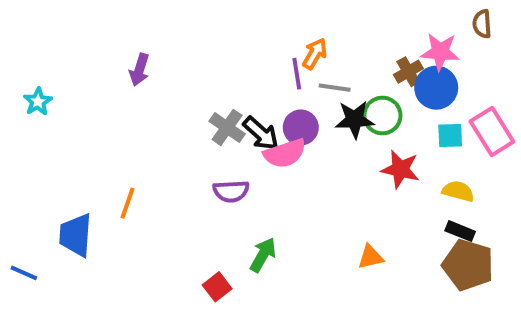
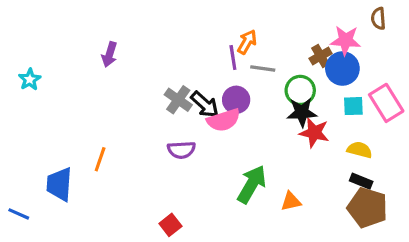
black star: (355, 120) -> (302, 112), moved
green arrow: (263, 255) -> (252, 184), moved, size x1.4

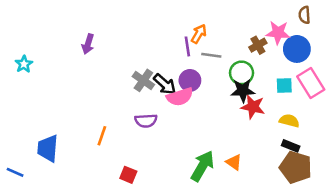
blue circle: (342, 69) -> (297, 49), moved
orange line: (100, 159) -> (102, 136), moved
green arrow: (252, 184) -> (203, 166), moved
orange triangle: (291, 201) -> (234, 162), turned 48
red square: (170, 225) -> (128, 175), moved, turned -30

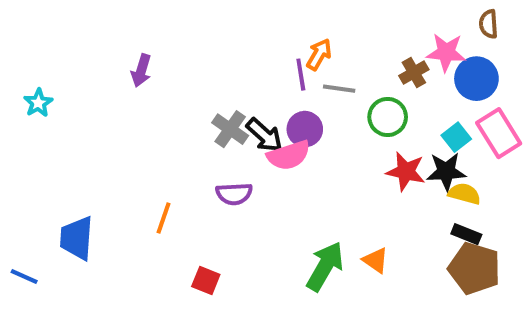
cyan square: (284, 85) -> (456, 137), turned -36
black star: (243, 90) -> (446, 172), moved

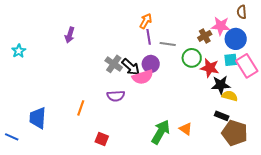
orange arrow: (319, 54) -> (146, 21), moved
cyan square: (456, 137) -> (231, 60), moved, turned 32
red star: (406, 172) -> (210, 68), moved
black rectangle: (466, 234) -> (222, 116), moved

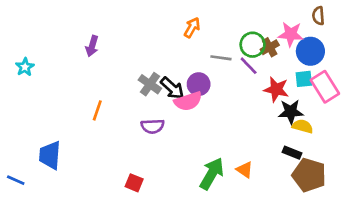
purple line: (149, 37) -> (249, 66), moved, turned -35
green circle: (192, 58) -> (253, 45), moved
orange line: (81, 108) -> (97, 110), moved

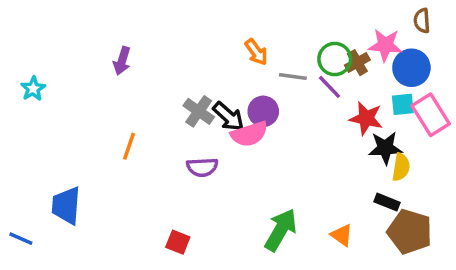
orange arrow: (192, 28) -> (256, 52), moved, turned 114
yellow semicircle: (303, 126) -> (401, 167), turned 84
orange triangle: (245, 170) -> (342, 235), moved

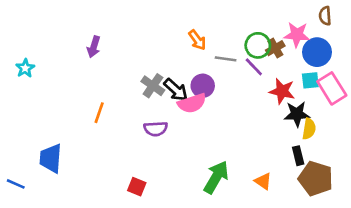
black rectangle: (387, 202) -> (298, 156), turned 54

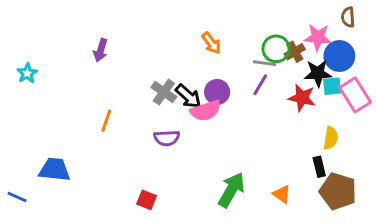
gray line: (226, 59) -> (265, 63), moved
purple line: (254, 67) -> (260, 85), moved, turned 75
black star: (297, 114) -> (318, 73), moved
blue trapezoid: (51, 158) -> (55, 170), turned 92

